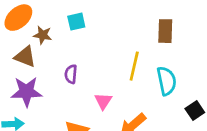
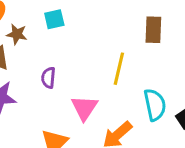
cyan semicircle: (167, 81) -> (155, 105), moved
pink triangle: (103, 101) -> (84, 108), size x1.4

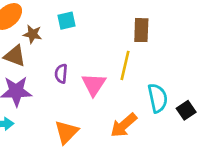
brown rectangle: (153, 30) -> (141, 30), moved
pink triangle: (84, 108) -> (94, 84), moved

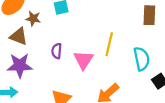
brown rectangle: (141, 30) -> (149, 15), moved
cyan semicircle: (158, 98) -> (142, 59), moved

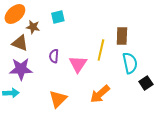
brown rectangle: (149, 15) -> (122, 36), moved

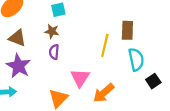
brown star: (33, 27) -> (52, 31), moved
pink triangle: (78, 64) -> (80, 78), moved
purple star: (21, 69) -> (18, 66), turned 30

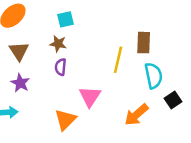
brown triangle: (17, 38) -> (19, 51), turned 36
purple star: (18, 66) -> (20, 83), size x0.7
orange arrow: (104, 93) -> (136, 115), moved

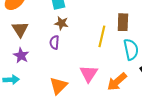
brown star: (58, 44) -> (61, 23), moved
pink triangle: (90, 96) -> (89, 74), moved

